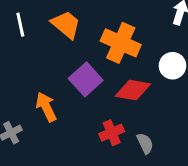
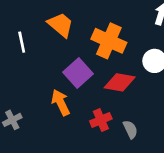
white line: (20, 25) -> (22, 42), moved
orange arrow: (46, 107) -> (61, 103), moved

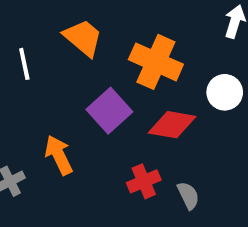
orange arrow: (61, 103) -> (59, 155), moved

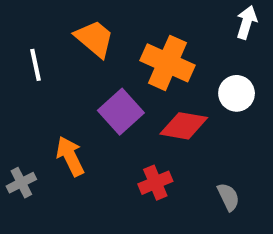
gray semicircle: (188, 196) -> (228, 197), moved

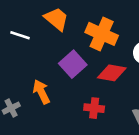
white line: (36, 65) -> (20, 35), turned -60
red cross: (155, 183) -> (94, 108), turned 30

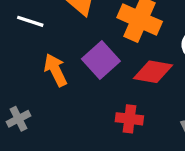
orange arrow: (41, 92) -> (55, 70), moved

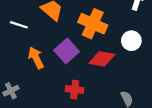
red cross: (129, 119) -> (75, 90), moved

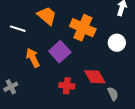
red diamond: (102, 59) -> (95, 77), moved, turned 50

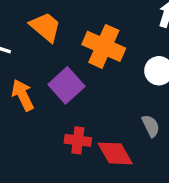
red diamond: (95, 77) -> (115, 153), moved
gray semicircle: (113, 94) -> (151, 126), moved

